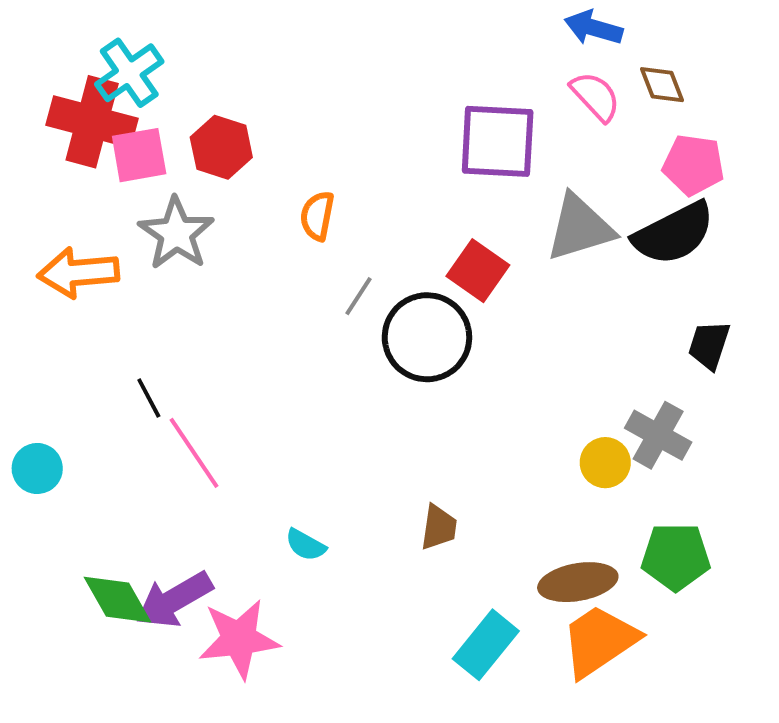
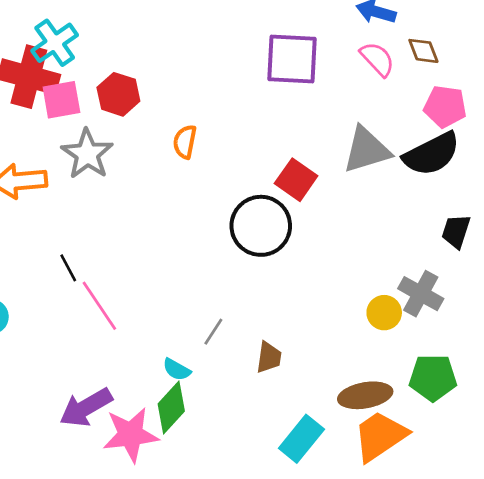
purple square: (498, 141) -> (292, 59), moved
gray line: (358, 296) -> (213, 332), moved
green diamond: (118, 600) -> (171, 408), moved, turned 72

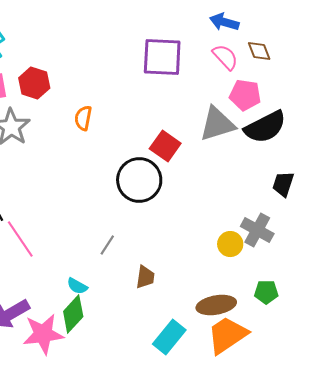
pink pentagon: (445, 107) -> (245, 95), moved
gray line: (213, 332) -> (107, 245), moved
green pentagon: (433, 378) -> (266, 292), size x0.7

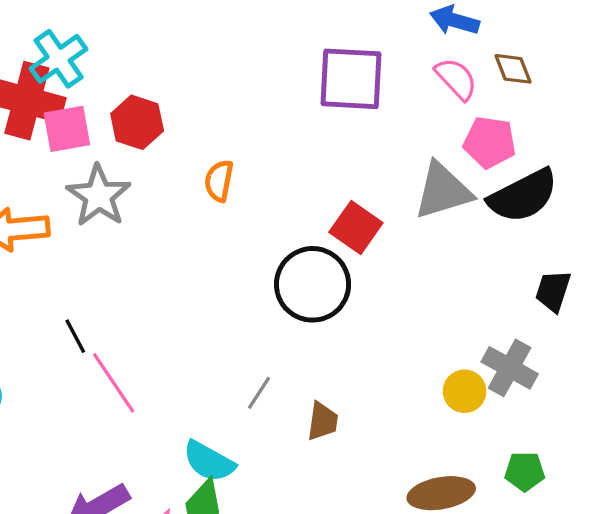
brown trapezoid: (145, 277) -> (323, 421), moved
cyan semicircle: (77, 286) -> (209, 461), size x1.5

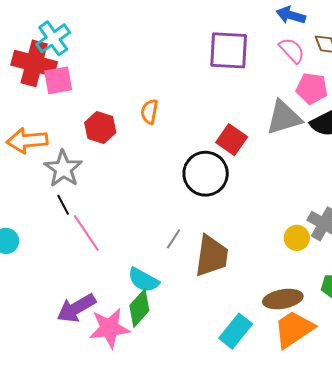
red hexagon: (137, 122) -> (100, 128), moved
gray star: (99, 196) -> (63, 169), moved
brown trapezoid: (323, 421) -> (212, 256), size x1.8

